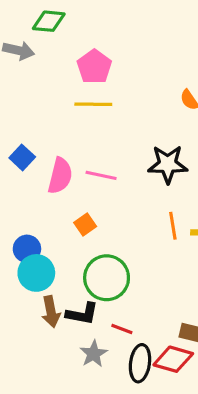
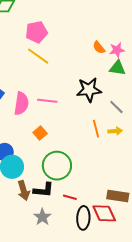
pink pentagon: (94, 67) -> (36, 32), turned 30
yellow line: (93, 104) -> (38, 56), turned 40
gray star: (94, 354) -> (42, 217), moved
red diamond: (173, 359) -> (104, 213), turned 55

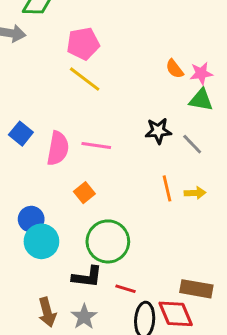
black star: (89, 90) -> (158, 131), size x0.7
gray line: (116, 107) -> (192, 144), moved
brown arrow: (24, 190) -> (47, 312), moved

